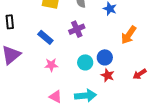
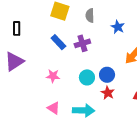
blue rectangle: (45, 37) -> (58, 42), moved

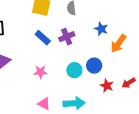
blue star: (118, 27) -> (101, 29), moved
red star: (108, 93) -> (107, 86), moved

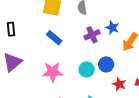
purple cross: (67, 37) -> (92, 35), moved
pink star: (40, 72) -> (53, 72), size x1.5

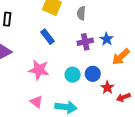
red star: (119, 84) -> (107, 87), moved

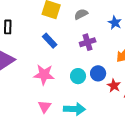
gray semicircle: (81, 13) -> (81, 14), turned 64
blue star: (107, 39) -> (115, 23), moved
pink triangle: (36, 102) -> (45, 107), turned 32

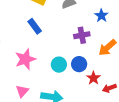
purple cross: (88, 42) -> (82, 35), moved
pink star: (44, 75) -> (25, 59), turned -30

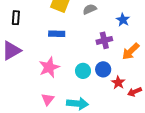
blue rectangle: (35, 26) -> (57, 34), turned -49

